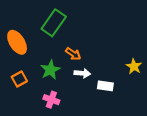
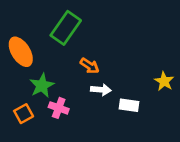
green star: (50, 70) -> (42, 85), moved
orange square: (19, 79) -> (24, 114), moved
pink cross: (51, 100) -> (59, 108), moved

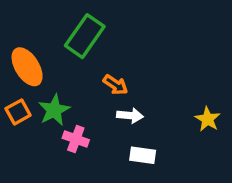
yellow star: (164, 81) -> (208, 119), moved
white rectangle: (129, 105) -> (143, 155), moved
orange square: (24, 114) -> (18, 112), moved

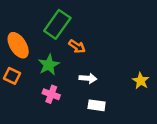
orange arrow: (116, 85) -> (77, 46), moved
green star: (54, 110) -> (49, 65), moved
orange square: (18, 112) -> (12, 76), turned -35

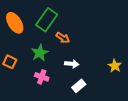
orange ellipse: (18, 45) -> (15, 23), moved
white rectangle: (97, 105) -> (79, 86), turned -48

